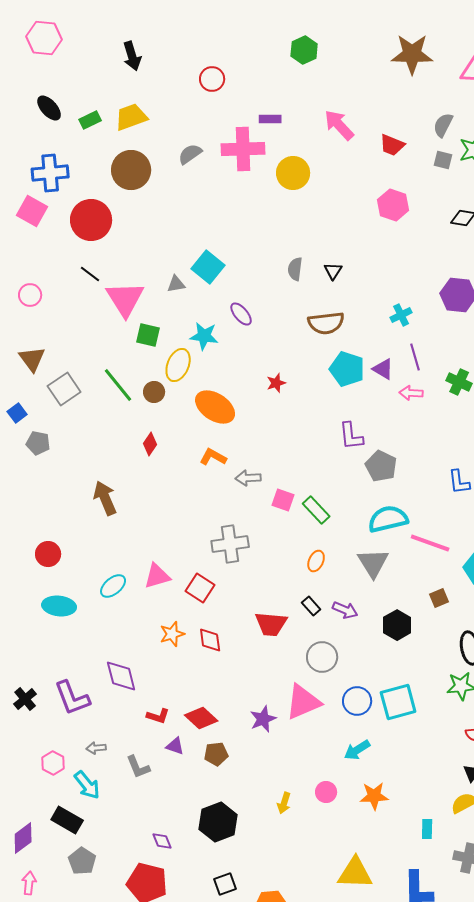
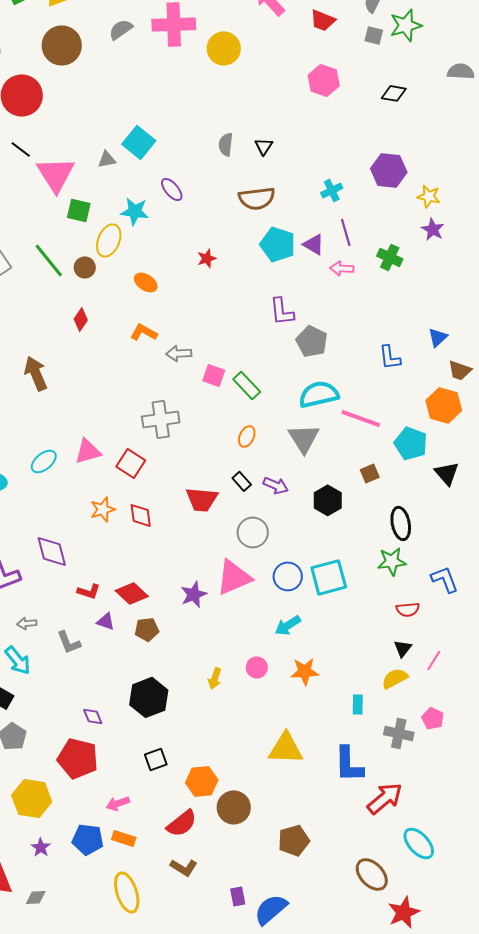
orange ellipse: (215, 407) -> (146, 282), size x0.6

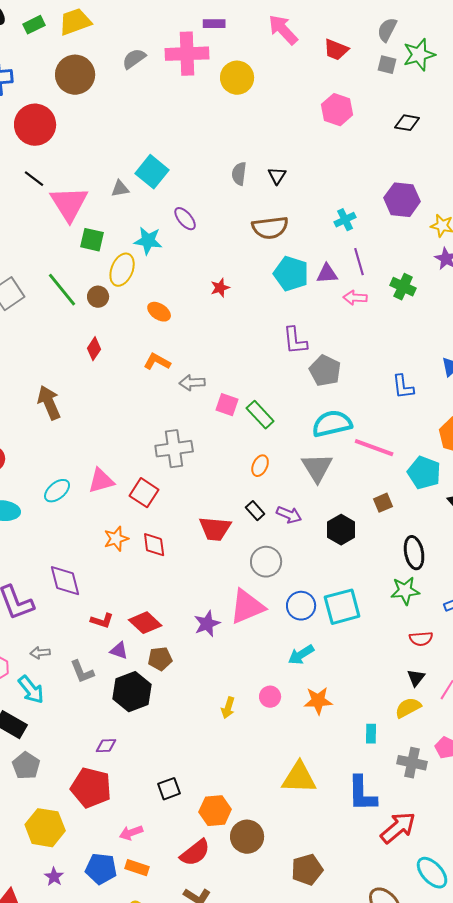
purple triangle: (314, 244) -> (327, 274), turned -35
black hexagon: (149, 697) -> (132, 692), moved
purple diamond: (93, 716) -> (106, 746), turned -70

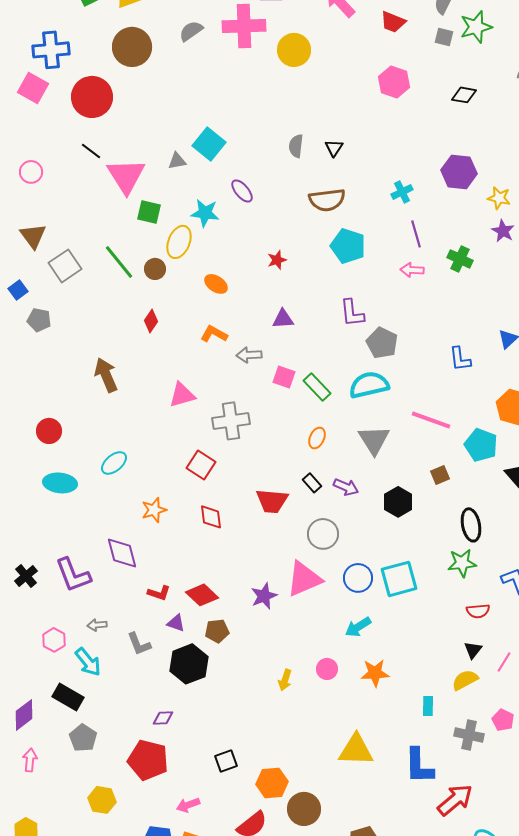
purple triangle: (327, 274) -> (283, 319), moved
cyan semicircle: (332, 424) -> (369, 385), moved
pink triangle: (101, 481) -> (182, 395), moved
orange star: (116, 539) -> (154, 510), moved
yellow hexagon: (45, 828) -> (102, 800), size x0.7

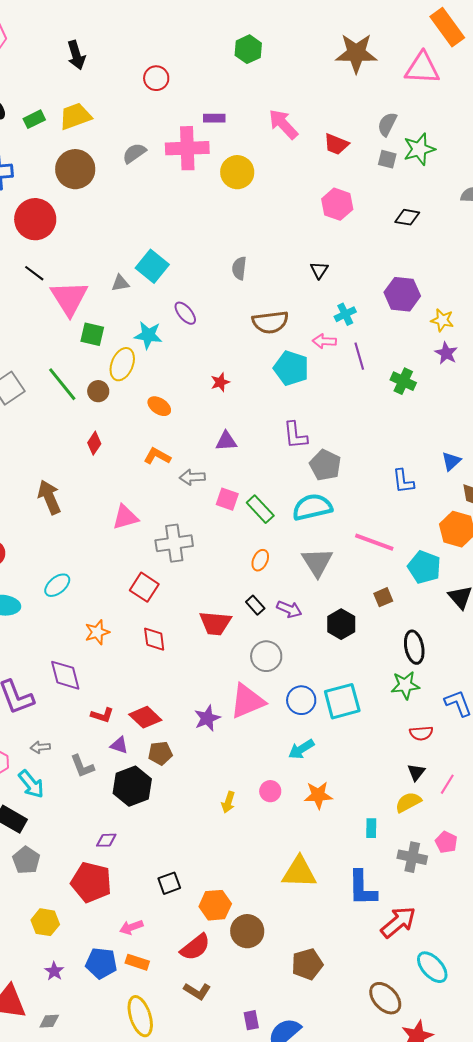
black triangle: (334, 148) -> (319, 270), moved
pink arrow: (412, 270) -> (324, 341), moved

